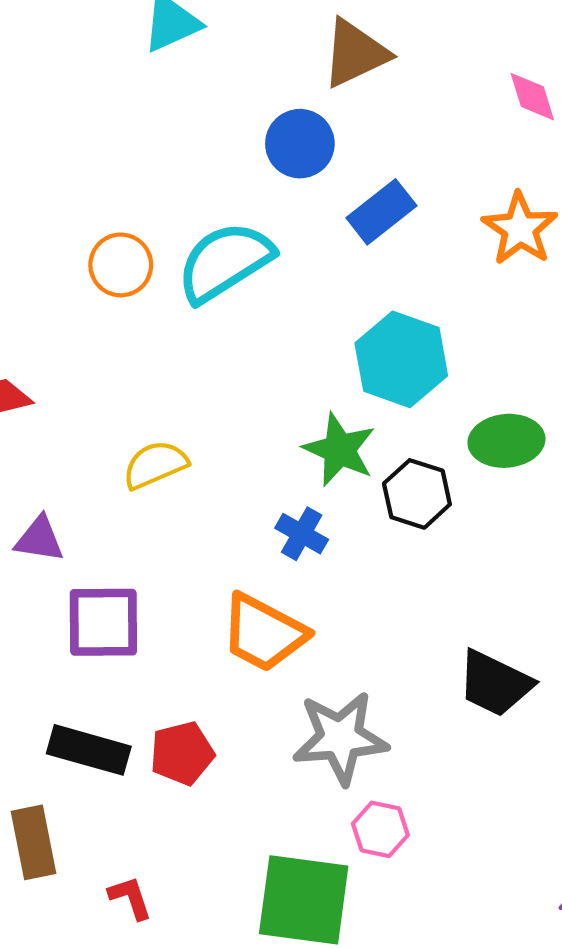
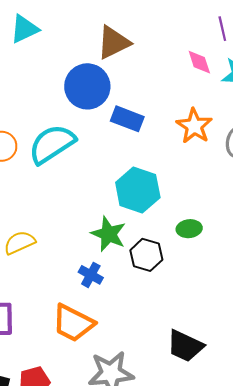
blue circle: (300, 144) -> (87, 86), size x1.4
blue rectangle: (381, 212) -> (127, 119), turned 60
green ellipse: (506, 441) -> (189, 229), size x0.7

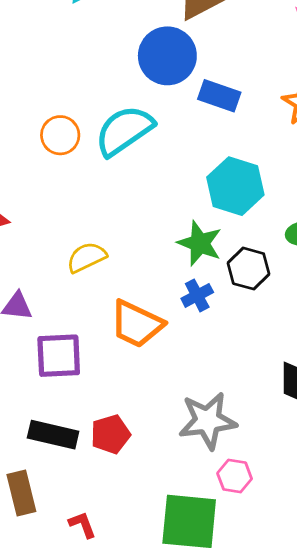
blue cross: (91, 275) -> (197, 295), moved, turned 35
orange trapezoid: (73, 323) -> (137, 324), moved

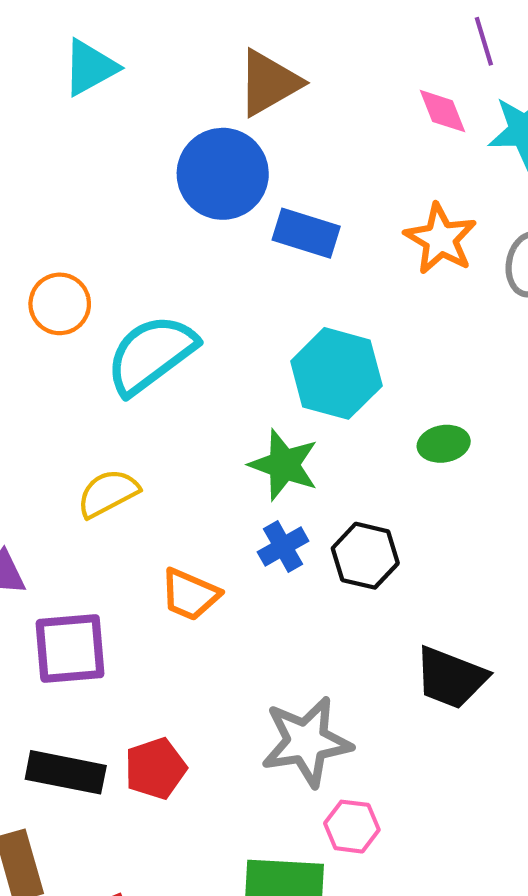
cyan semicircle: (124, 131) -> (151, 354), moved
black hexagon: (248, 269) -> (365, 556), moved
orange trapezoid: (137, 324) -> (190, 595), size x0.7

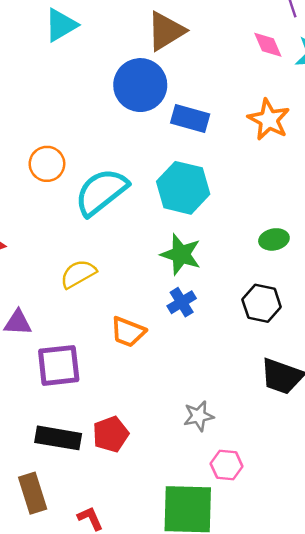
cyan hexagon: (336, 373) -> (183, 188), moved
black hexagon: (365, 556) -> (262, 303), moved
gray star: (306, 742) -> (199, 416), size x0.6

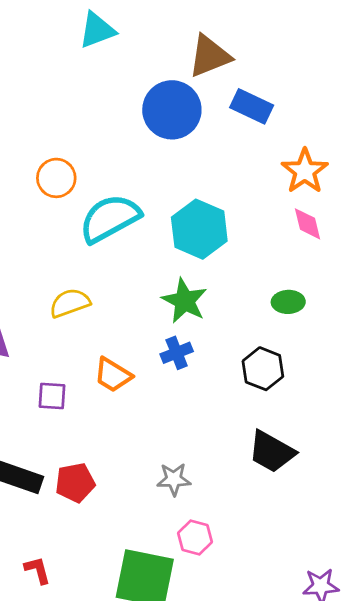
pink diamond: (268, 45) -> (308, 224), moved
blue rectangle: (190, 118) -> (252, 106), moved
purple square: (59, 365) -> (52, 396), moved, size x0.6

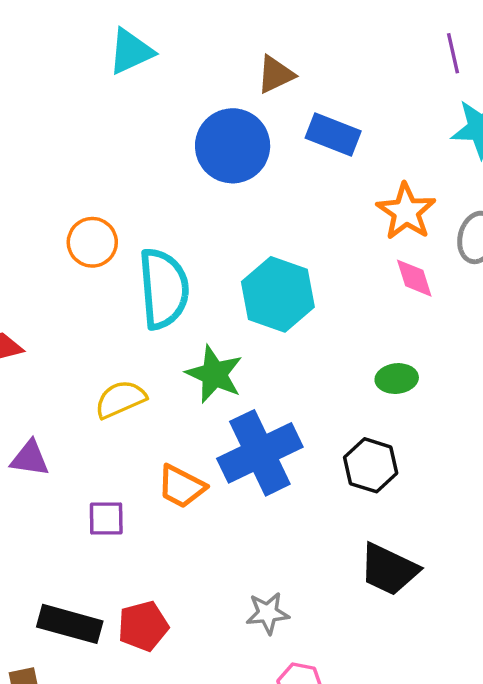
brown triangle: (210, 56) -> (276, 74), size x0.7
cyan semicircle: (110, 218) -> (164, 289), turned 118
green star: (185, 301) -> (214, 374), moved
blue cross: (177, 353) -> (260, 453), size x2.0

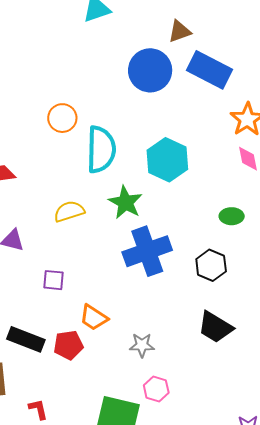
blue rectangle: (333, 134) -> (209, 70), size x1.4
orange trapezoid: (181, 486) -> (94, 318), moved

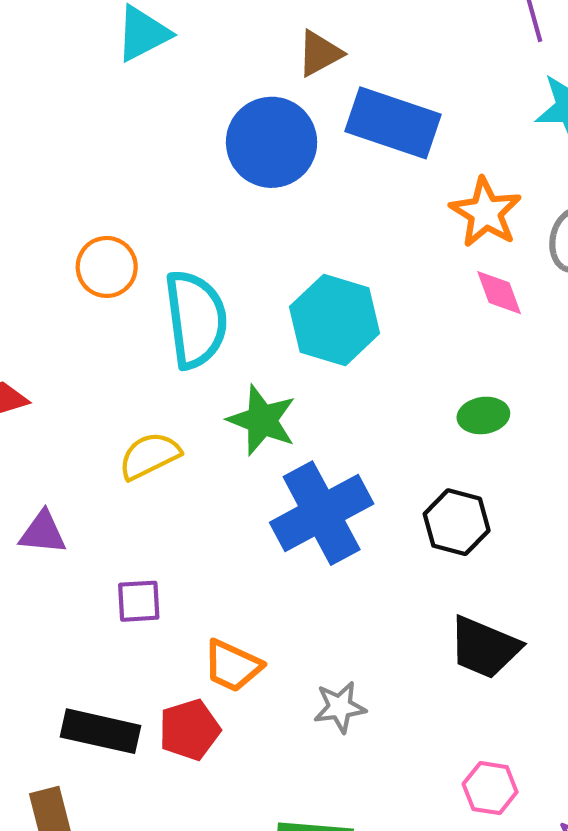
pink hexagon: (156, 389) -> (490, 788), moved

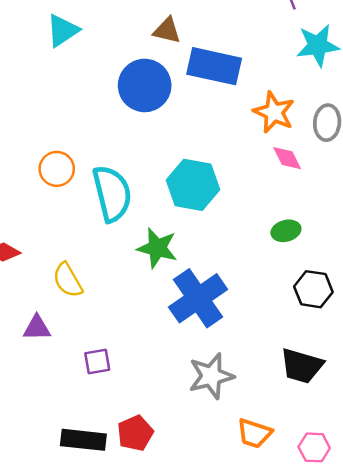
brown triangle: (320, 53) -> (167, 30), turned 48
yellow semicircle: (149, 456) -> (68, 280), moved, turned -87
black hexagon: (457, 522) -> (313, 289), moved
orange trapezoid: (232, 666) -> (254, 433), moved
gray star: (340, 707) -> (211, 376), moved, size x1.5

